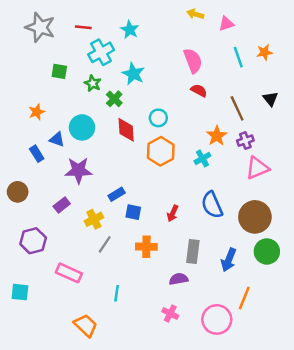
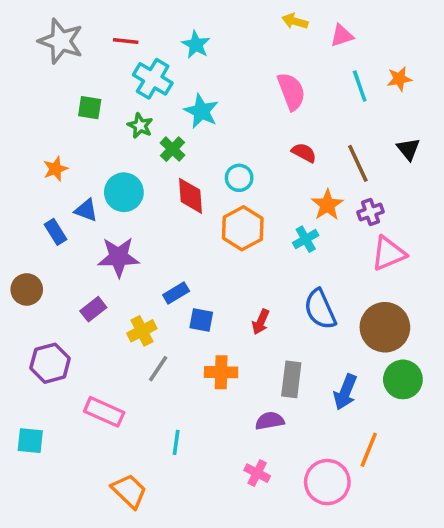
cyan cross: (101, 52) -> (153, 79), turned -30
red semicircle: (199, 90) -> (304, 153), moved

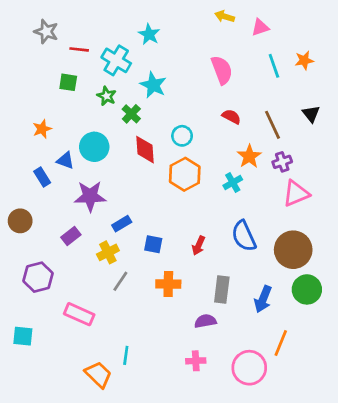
gray star: (61, 41) -> (46, 32), size x0.7
red line: (126, 41) -> (79, 49), moved
blue rectangle: (176, 293) -> (122, 224), moved
cyan line: (176, 442) -> (126, 355), moved
pink cross: (257, 473) -> (196, 361), turned -30

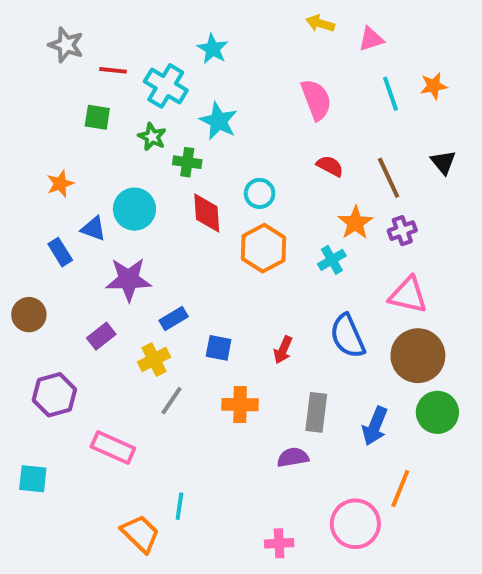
green cross: (131, 114) -> (187, 162), turned -36
pink triangle: (296, 193) -> (408, 295), moved, turned 36
pink cross: (196, 361) -> (279, 543), moved

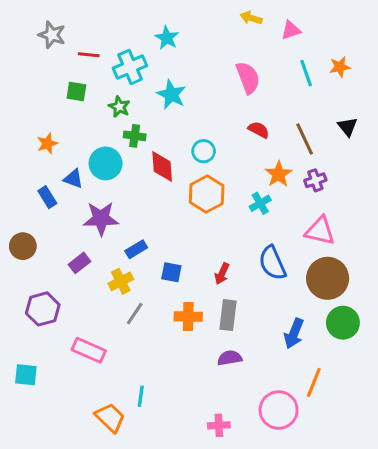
cyan cross: (166, 86) -> (130, 67), turned 36
green cross: (187, 162) -> (135, 136), moved
gray rectangle: (316, 412) -> (228, 315), moved

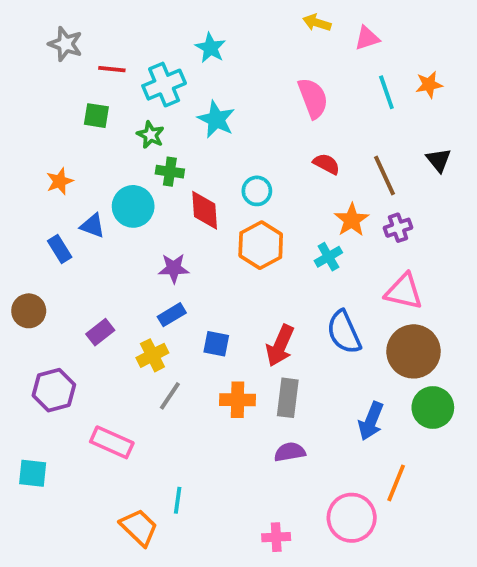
purple star: (101, 219) -> (174, 268), moved, size x0.7
red arrow: (222, 274) -> (280, 346), size x1.5

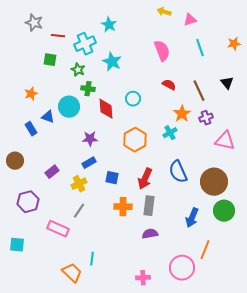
orange star: (429, 85) -> (234, 44), moved
orange hexagon: (261, 245) -> (135, 140), moved
pink triangle: (404, 291) -> (225, 141), moved
gray line: (170, 396) -> (79, 211), moved

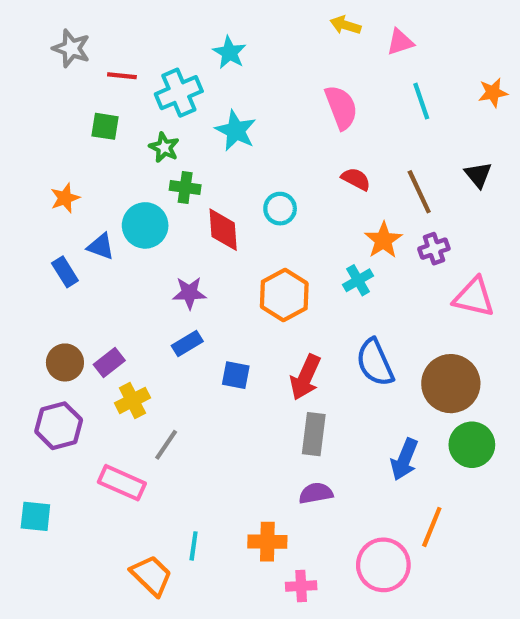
brown circle: (15, 161) -> (65, 362), moved
yellow cross: (79, 184) -> (132, 400), moved
orange cross: (123, 207) -> (267, 542), moved

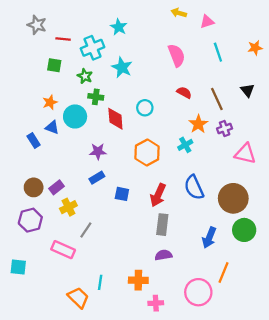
orange star: (65, 198) -> (50, 102), moved

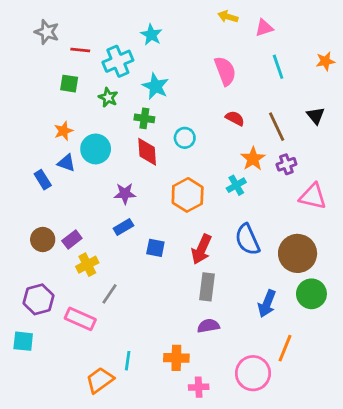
green cross: (96, 97) -> (144, 118), moved
purple hexagon: (30, 220) -> (38, 299), moved
orange trapezoid: (78, 298) -> (100, 380), turned -80

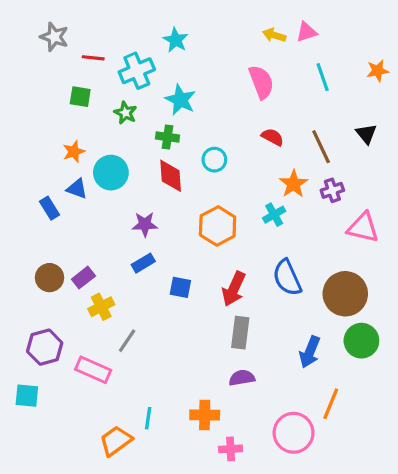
yellow arrow: (228, 17) -> (274, 35), moved

